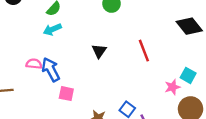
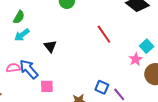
black triangle: (99, 51) -> (50, 46), moved
cyan square: (188, 75) -> (147, 46), turned 32

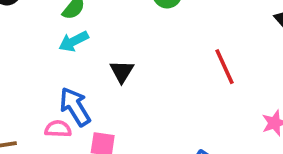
pink semicircle: (13, 68) -> (58, 129), moved

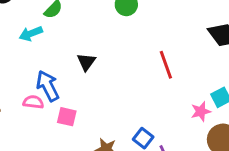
cyan arrow: (74, 41) -> (31, 34), moved

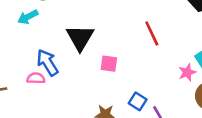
black triangle: (86, 62) -> (80, 38), size x1.6
pink square: (67, 117) -> (109, 64), moved

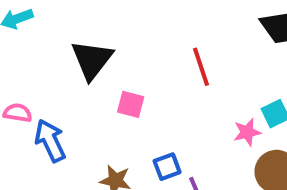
blue arrow: (48, 63) -> (50, 141), moved
blue square: (138, 101) -> (167, 167), turned 30

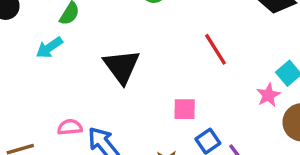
pink square: (131, 104) -> (185, 109), moved

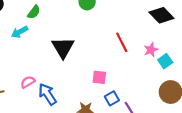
pink star: (268, 95) -> (151, 50), moved
pink semicircle: (70, 127) -> (28, 82), turned -32

